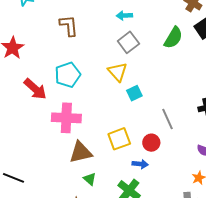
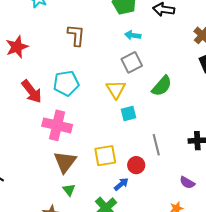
green semicircle: (173, 38) -> (162, 86), moved
brown triangle: (81, 152) -> (65, 162), turned -50
blue arrow: (140, 164) -> (121, 184), turned -56

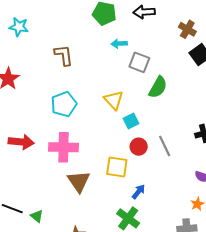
gray square: (132, 62) -> (139, 62), moved, turned -30
red arrow: (32, 91) -> (21, 142), moved, turned -35
yellow square: (105, 156) -> (117, 167), turned 30
red circle: (136, 165) -> (139, 147), moved
green triangle: (69, 190) -> (37, 216), moved

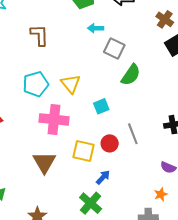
yellow triangle: (114, 100) -> (71, 84), moved
pink cross: (64, 147) -> (54, 119), moved
red circle: (139, 147) -> (110, 143), moved

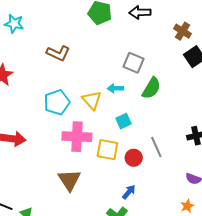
cyan arrow: (96, 28) -> (115, 88), moved
brown L-shape: (39, 35) -> (58, 53), turned 120
yellow square: (83, 151) -> (107, 150), moved

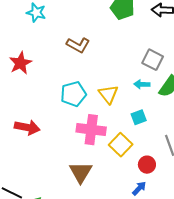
cyan arrow: (115, 88) -> (142, 84), moved
yellow square: (107, 150) -> (121, 145), turned 30
red circle: (134, 158) -> (147, 165), moved

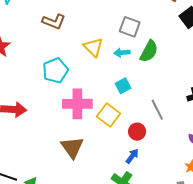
yellow triangle: (108, 94) -> (93, 47), moved

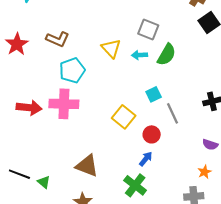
brown L-shape: (54, 22) -> (58, 39), moved
cyan square: (123, 86) -> (154, 94), moved
pink cross: (77, 104) -> (64, 104), moved
brown triangle: (72, 147) -> (87, 166), moved, turned -35

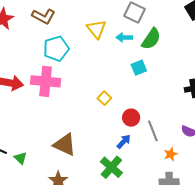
cyan square: (154, 94) -> (139, 68), moved
gray line: (173, 113) -> (153, 131), moved
yellow square: (124, 117) -> (104, 98), size x0.6
orange star: (205, 172) -> (171, 154), moved

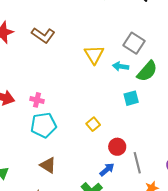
cyan pentagon: (56, 49) -> (44, 125), moved
pink cross: (46, 81) -> (37, 100), size x0.5
brown triangle: (65, 145) -> (48, 165), size x0.7

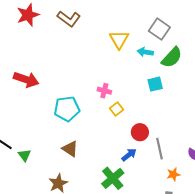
pink cross: (37, 100) -> (104, 91), moved

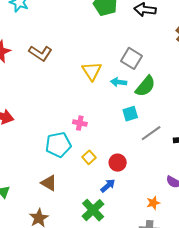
cyan pentagon: (67, 109) -> (58, 145), moved
yellow square: (116, 109) -> (89, 157), moved
gray line: (159, 149) -> (151, 133), moved, turned 70

